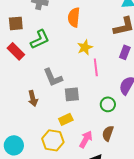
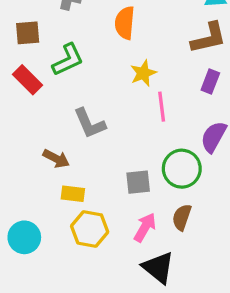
gray square: (72, 94) -> (138, 182), moved
brown arrow: (33, 98) -> (56, 159), turned -49
green circle: (108, 104) -> (182, 169), size x1.5
yellow rectangle: (66, 119) -> (73, 194), moved, turned 32

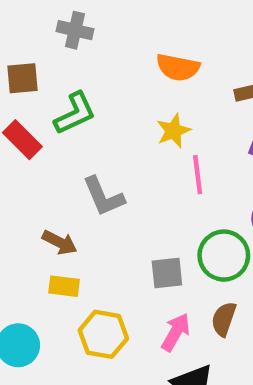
orange semicircle: (125, 23) -> (178, 67), moved, turned -84
yellow rectangle: (73, 194) -> (64, 286), moved

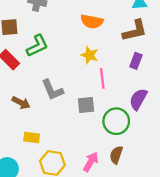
yellow star: (173, 131) -> (90, 55), turned -30
brown arrow: (60, 242) -> (21, 103), moved
gray square: (167, 273) -> (86, 105), moved

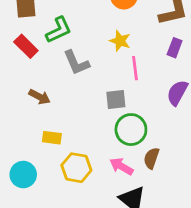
gray L-shape: (52, 90) -> (76, 63), moved
green circle: (116, 121) -> (131, 130), moved
pink arrow: (91, 162) -> (121, 166), turned -90

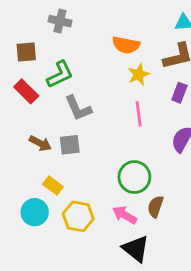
yellow star: (120, 41) -> (139, 74), moved, turned 30
gray square: (116, 100) -> (70, 145), moved
yellow rectangle: (52, 138) -> (53, 185), turned 30
cyan circle: (23, 175) -> (35, 212), moved

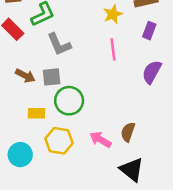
green circle: (134, 177) -> (69, 101), moved
yellow rectangle: (53, 185) -> (36, 113), turned -36
cyan circle: (35, 212) -> (20, 155), moved
black triangle: (136, 249) -> (132, 170), moved

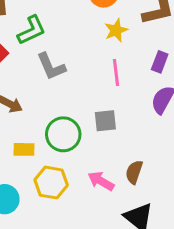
purple rectangle: (149, 31) -> (160, 62), moved
gray square: (52, 77) -> (105, 121), moved

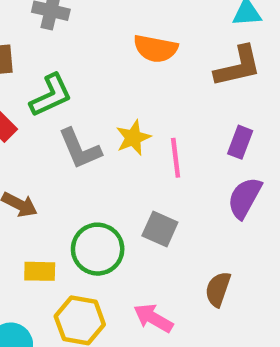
yellow star: (116, 30) -> (133, 138), moved
gray square: (105, 121) -> (160, 229), turned 30
brown semicircle: (134, 172) -> (218, 289), moved

